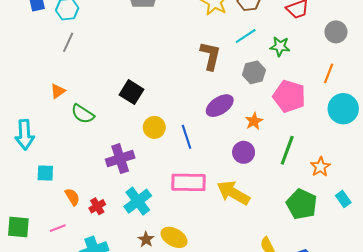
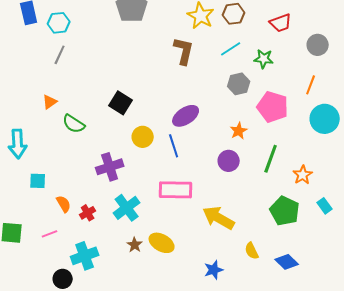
brown L-shape: (210, 56) -> (184, 51), moved
purple ellipse: (220, 106) -> (186, 116), moved
yellow arrow: (233, 193) -> (219, 218), moved

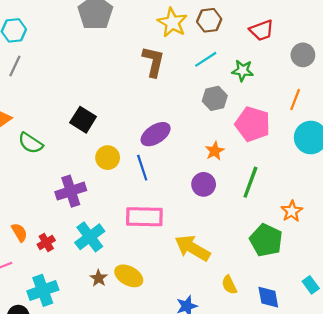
orange star: (303, 175) -> (292, 211), moved
cyan rectangle: (325, 206) -> (311, 285), moved
blue diamond: (287, 262) -> (268, 297), turned 35

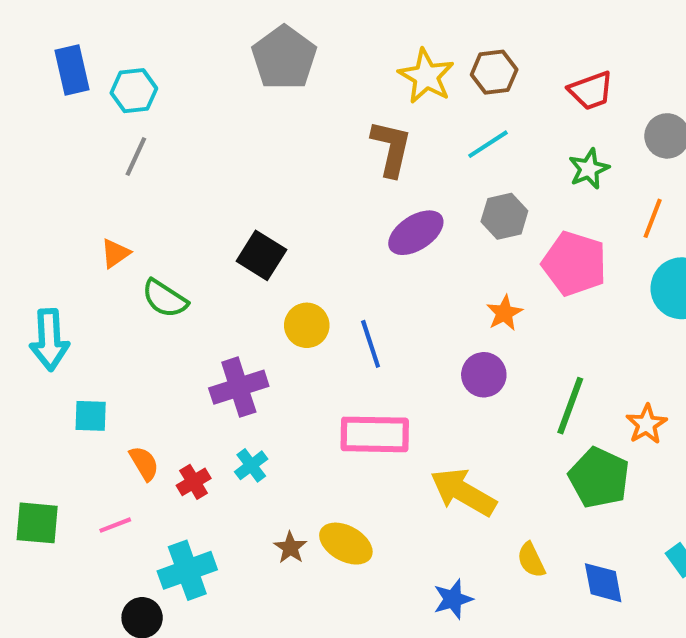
green star: (243, 71) -> (589, 169), moved, turned -30
purple ellipse: (156, 134) -> (416, 233), moved
green line: (250, 182) -> (570, 406), moved
cyan cross: (90, 237) -> (251, 465), moved, size x0.6

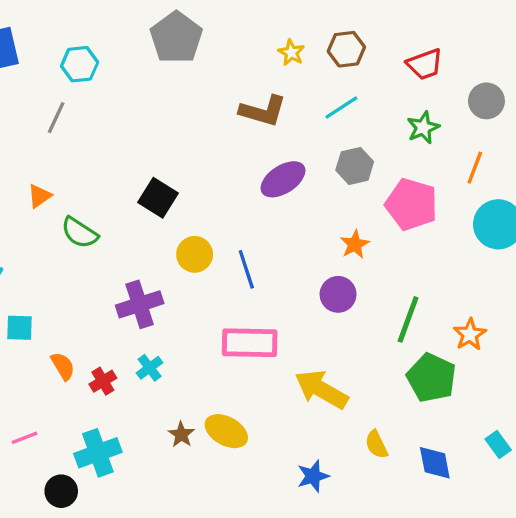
yellow star: (426, 76) -> (291, 53), size x0.6
cyan hexagon: (134, 91) -> (80, 64), moved
brown L-shape: (391, 148) -> (263, 111), turned 93
pink line: (115, 525) -> (24, 438), moved

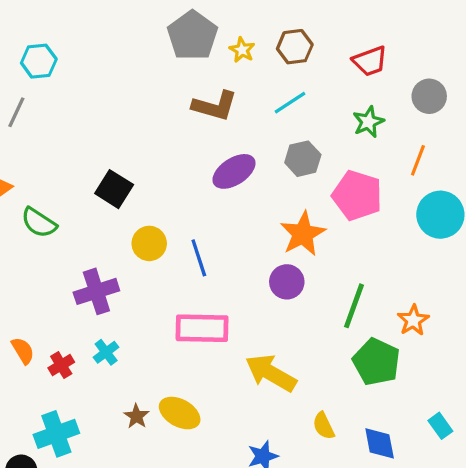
gray pentagon: (176, 38) -> (192, 35), moved
orange star: (355, 244) -> (303, 234), size x1.6

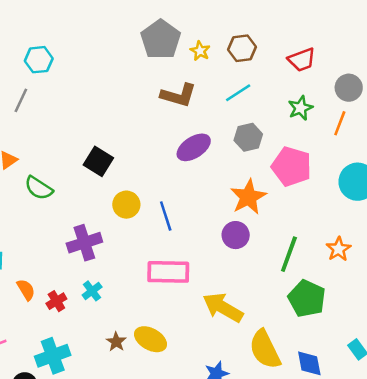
orange line: (418, 160) -> (340, 123), moved
orange star: (413, 320) -> (339, 249), moved
yellow semicircle: (324, 426) -> (265, 349), size x1.8

